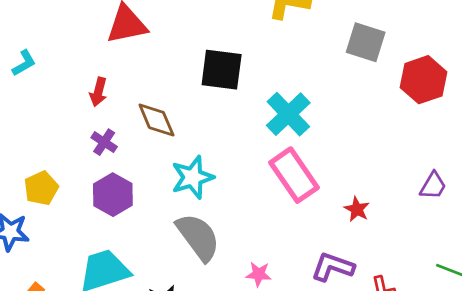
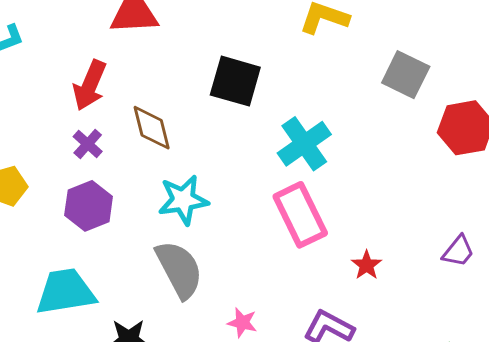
red arrow: (98, 92) -> (90, 85), size x1.5

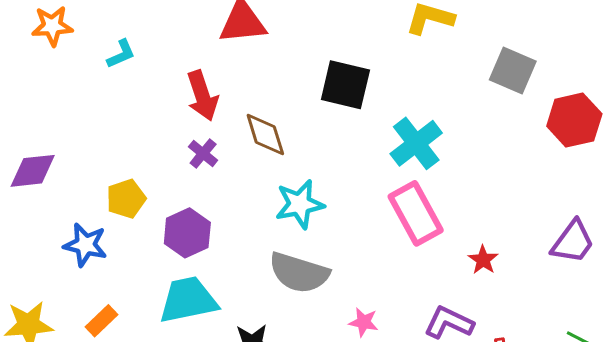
red arrow: (90, 85) -> (202, 96), turned -39
purple hexagon: (89, 206) -> (187, 233), moved
purple trapezoid: (458, 251) -> (573, 242), size x1.4
gray semicircle: (179, 269) -> (299, 273), turned 138

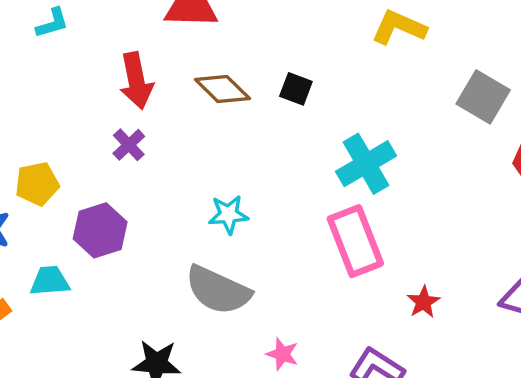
black square: (345, 85) -> (296, 89), size x0.6
brown diamond: (265, 134) -> (222, 89), moved, turned -36
cyan star: (300, 204) -> (228, 214), size x0.7
cyan trapezoid: (188, 300) -> (50, 281), moved, size x0.6

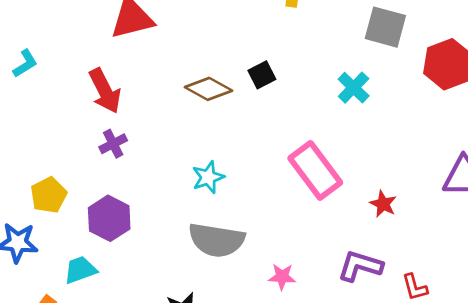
brown diamond: (222, 89) -> (209, 89), moved
black square: (296, 89) -> (262, 75), moved, turned -32
purple cross: (129, 145) -> (113, 144), turned 32
cyan cross: (366, 164) -> (354, 88), moved, size x0.7

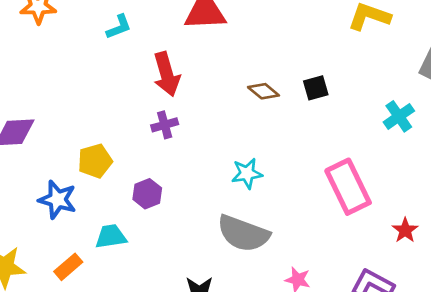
cyan L-shape: (25, 64) -> (119, 27), moved
brown diamond: (209, 89) -> (263, 91), size x0.7
purple hexagon: (109, 218) -> (147, 194), size x0.7

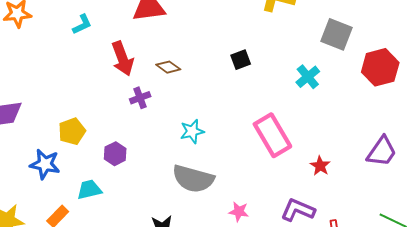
brown diamond: (263, 91) -> (168, 67), moved
purple cross: (165, 125) -> (140, 98), moved

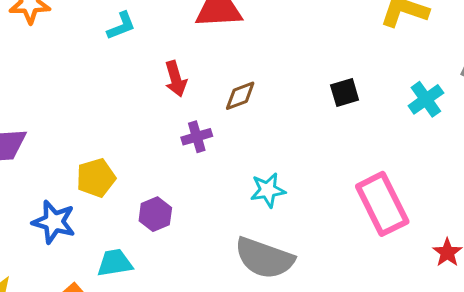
red arrow: (123, 58) -> (176, 79), size x0.7
brown diamond: (168, 67) -> (240, 96), turned -60
cyan cross: (308, 77) -> (426, 99), moved

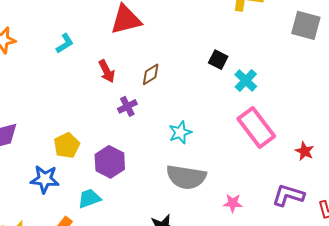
black square: (345, 93) -> (218, 60), turned -36
cyan cross: (426, 99) -> (246, 81), moved
purple hexagon: (155, 214) -> (110, 162), size x1.4

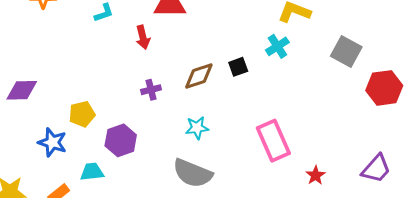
black square: (218, 60) -> (238, 67), moved, turned 30
red arrow: (107, 71) -> (143, 37), moved
brown diamond: (151, 74) -> (199, 76), moved, size x1.4
cyan cross: (246, 81) -> (277, 46), moved

